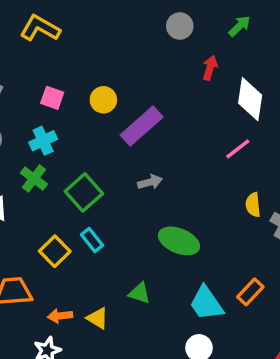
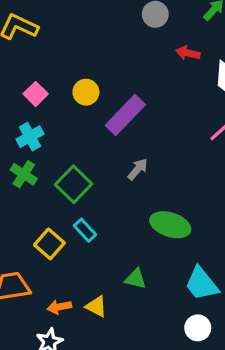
red arrow: (210, 68) -> (188, 53), turned -90
pink square: (52, 98) -> (36, 94), turned 30
gray arrow: (150, 182) -> (138, 169), turned -30

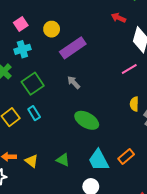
cyan cross: (30, 137) -> (22, 49), moved
gray arrow: (138, 169) -> (74, 82), turned -96
green triangle: (135, 279) -> (63, 160), moved

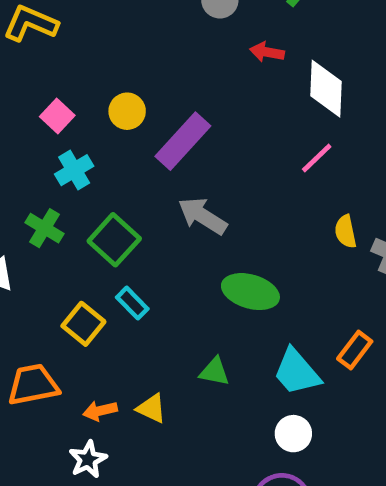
gray arrow: (74, 82) -> (203, 216), size x1.5
green triangle: (63, 160) -> (214, 372), moved

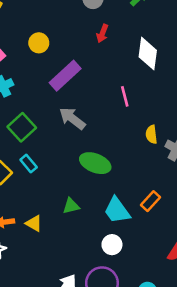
red arrow: (267, 52) -> (102, 33), moved, turned -84
yellow circle: (127, 111) -> (39, 43), moved
pink line: (317, 158) -> (125, 96), moved, turned -66
green triangle: (214, 372) -> (71, 206), turned -30

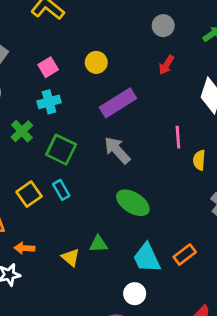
green square: (22, 127) -> (61, 150), turned -32
yellow semicircle: (151, 134) -> (199, 160), moved
yellow triangle: (34, 223) -> (71, 257), moved

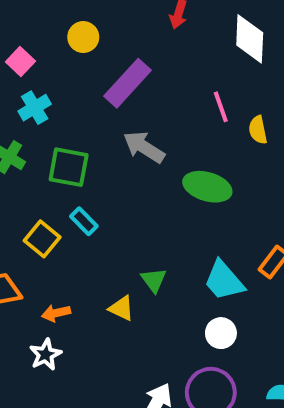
green ellipse: (133, 203) -> (207, 187), moved
green triangle: (98, 244) -> (154, 280), turned -48

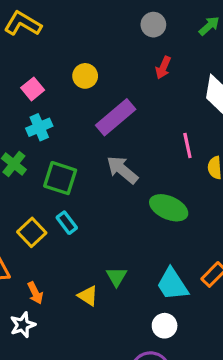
orange arrow: (56, 313) -> (35, 293), turned -110

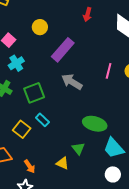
pink line: (187, 146) -> (109, 71), moved, turned 35
green square: (60, 178) -> (34, 93), turned -30
green ellipse: (169, 208) -> (95, 124), moved

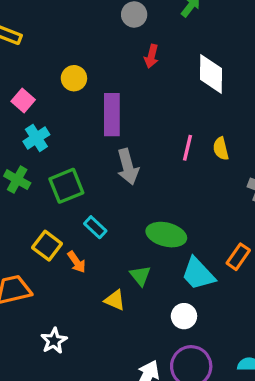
purple rectangle: (63, 50) -> (112, 115), turned -40
gray arrow: (72, 82) -> (128, 167), turned -135
cyan rectangle: (42, 120) -> (95, 227), moved
orange arrow: (30, 166) -> (77, 262), moved
white circle: (113, 174) -> (184, 316), moved

